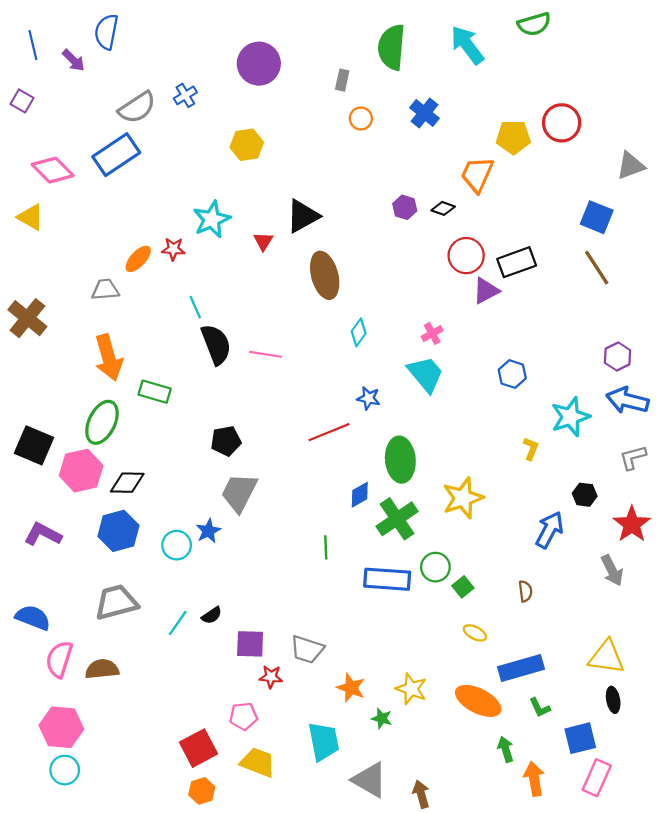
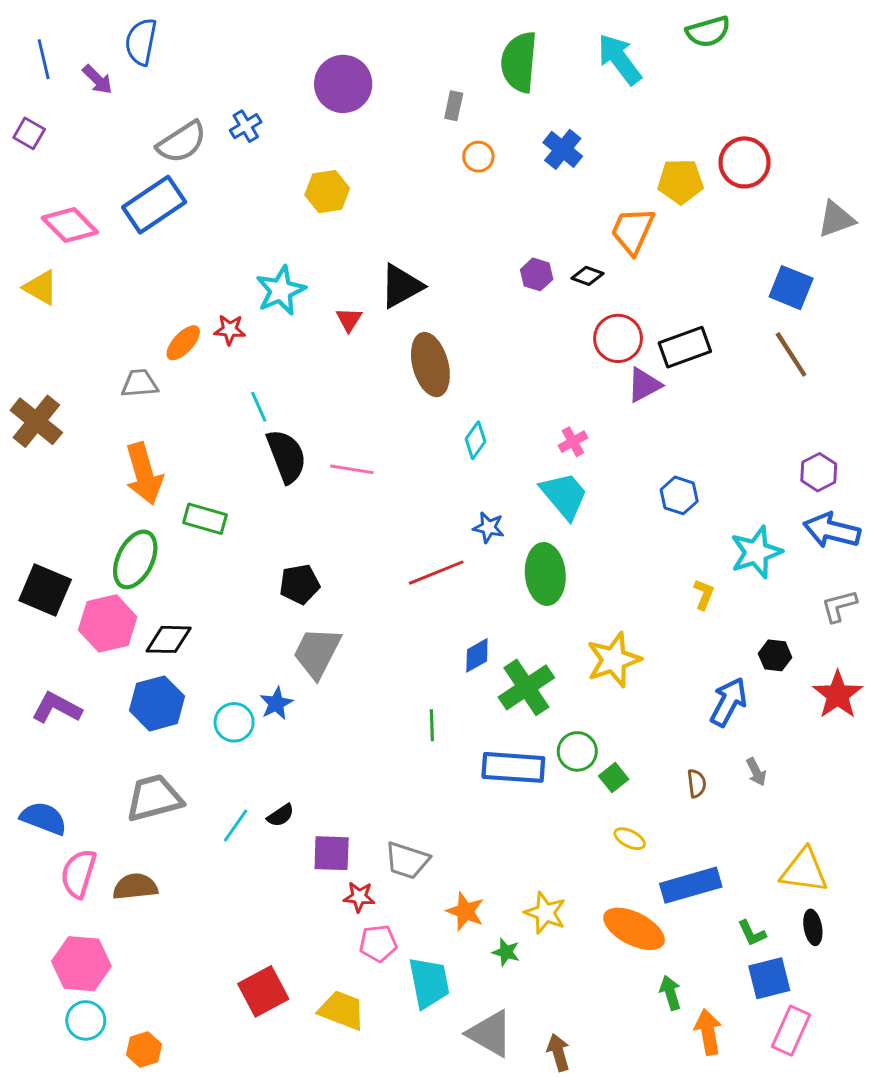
green ellipse: (400, 460) -> (545, 574), moved
gray arrow: (612, 570) -> (756, 772), moved, size x0.7
green L-shape: (540, 708) -> (752, 933), moved
pink pentagon: (243, 716) -> (378, 943), moved
orange hexagon: (202, 791) -> (144, 1050), moved

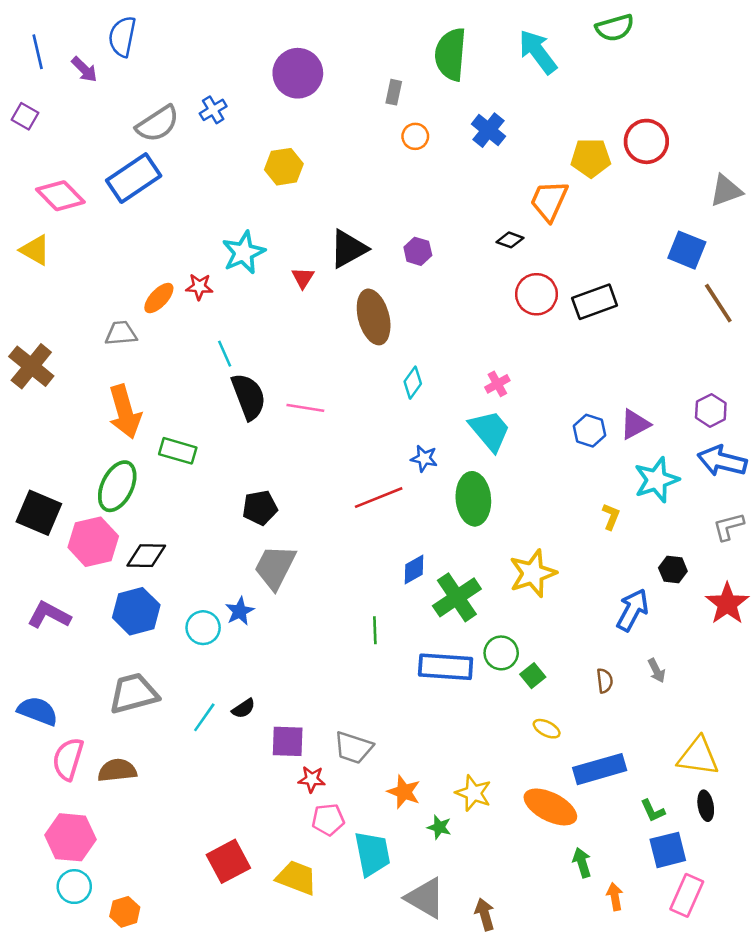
purple hexagon: (537, 274) -> (418, 251), moved
brown line: (791, 354) -> (718, 303), moved
purple triangle: (644, 385) -> (635, 424), moved
orange arrow: (708, 1032) -> (615, 897), size x0.7

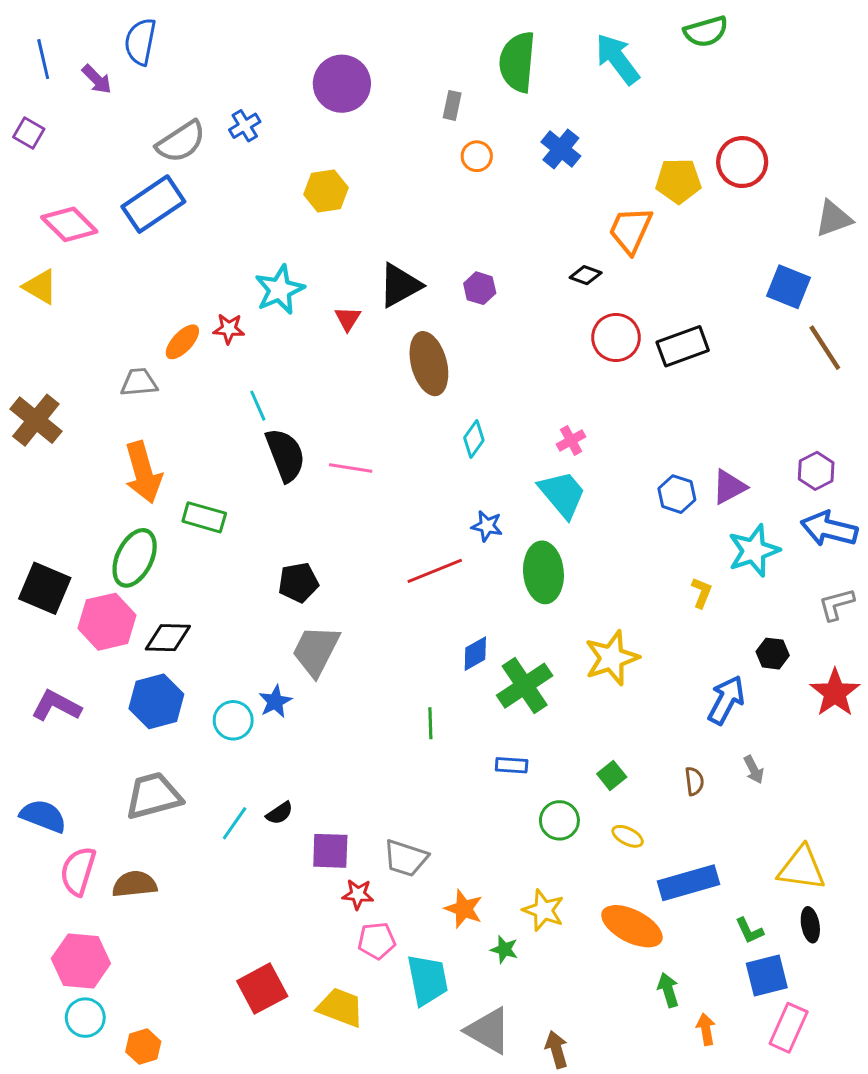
green circle: (501, 653) -> (559, 820), moved
blue rectangle: (446, 667) -> (512, 765), size x0.5

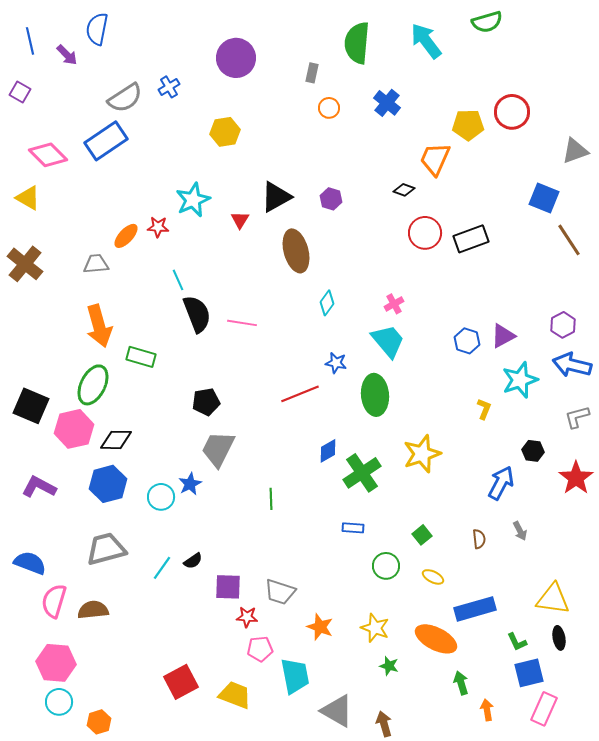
brown cross: (36, 420) -> (25, 264), moved
green line: (430, 723) -> (271, 499), moved
green star: (504, 949) -> (389, 666), moved

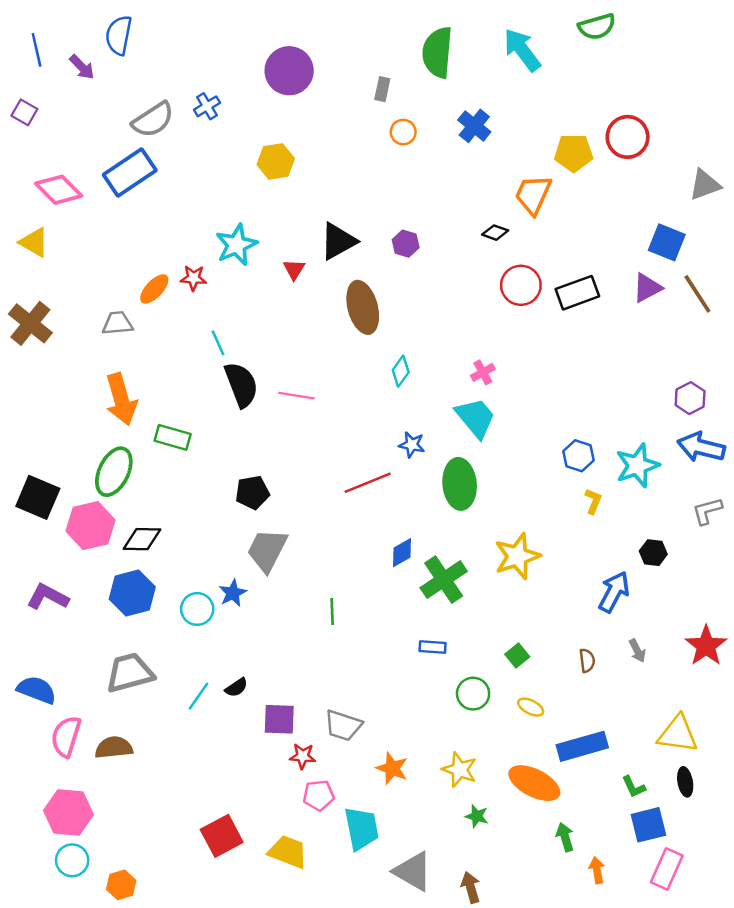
purple triangle: (503, 336) -> (647, 288), moved
blue hexagon: (467, 341) -> (579, 456), moved
red star: (576, 478) -> (706, 646), moved

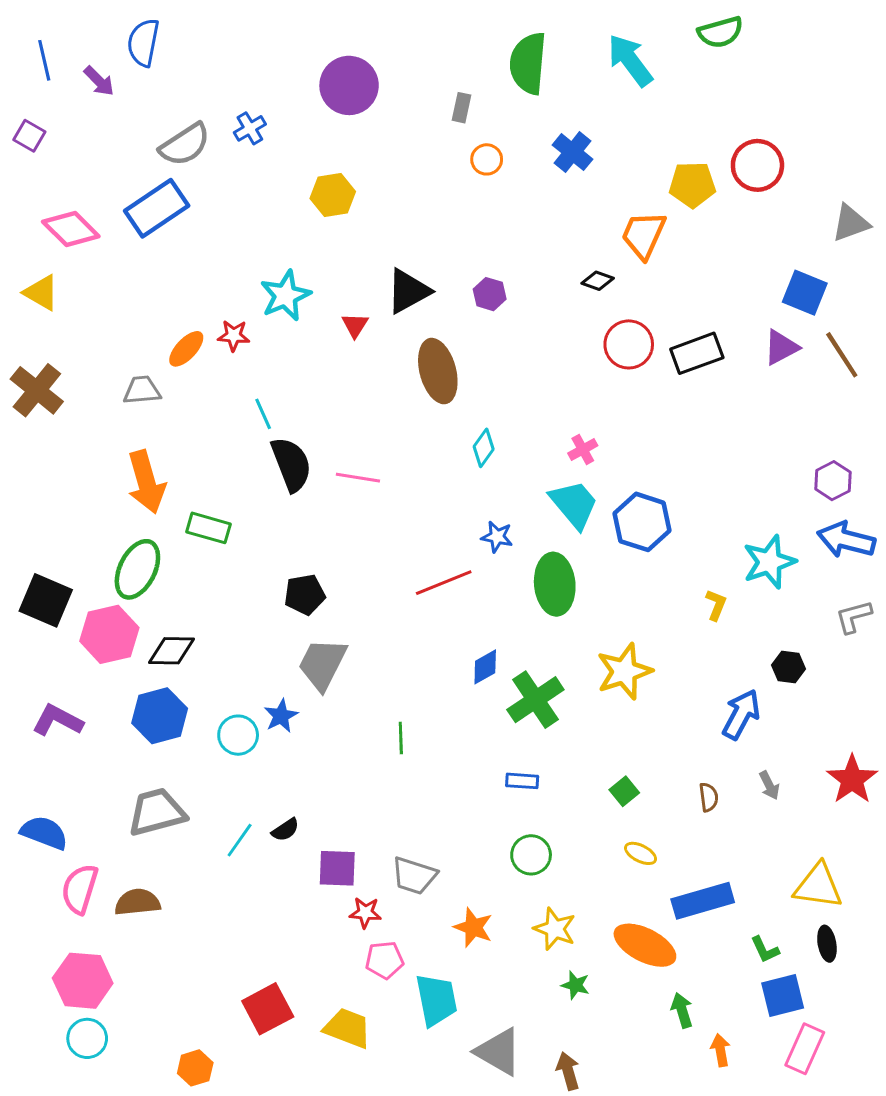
blue hexagon: (579, 456) -> (642, 522), moved, size x1.5
green circle: (473, 694) -> (531, 855), moved
orange hexagon: (121, 885) -> (195, 1068), moved

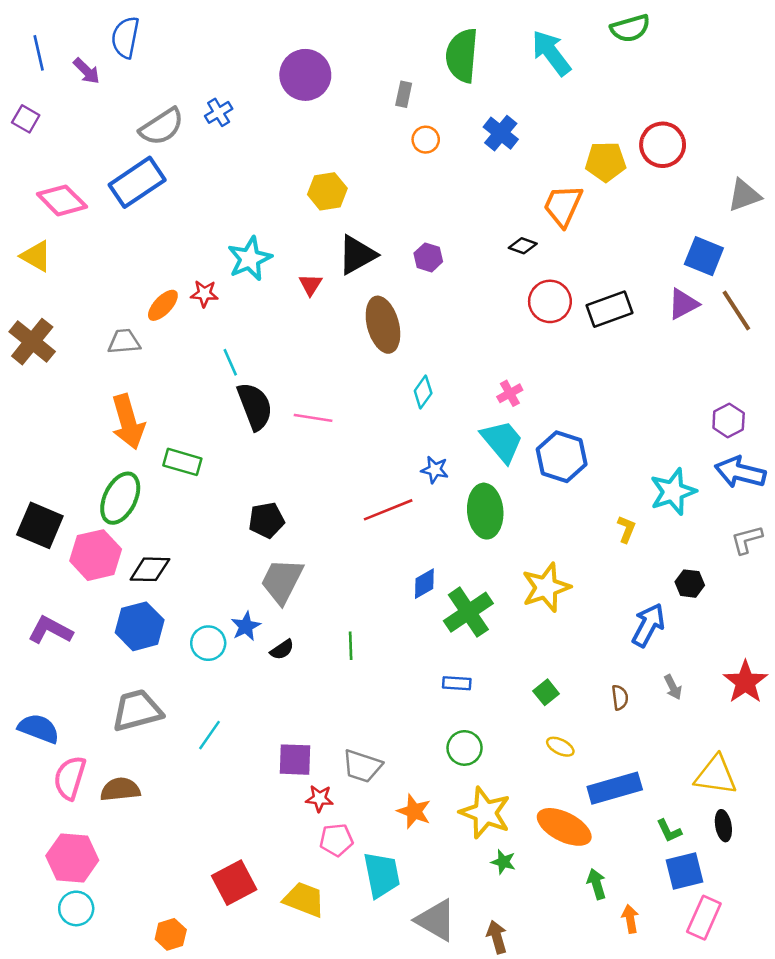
yellow hexagon: (333, 195) -> (327, 191), moved
black semicircle: (285, 830) -> (282, 650), moved
yellow star: (555, 929) -> (485, 813), size x1.4

